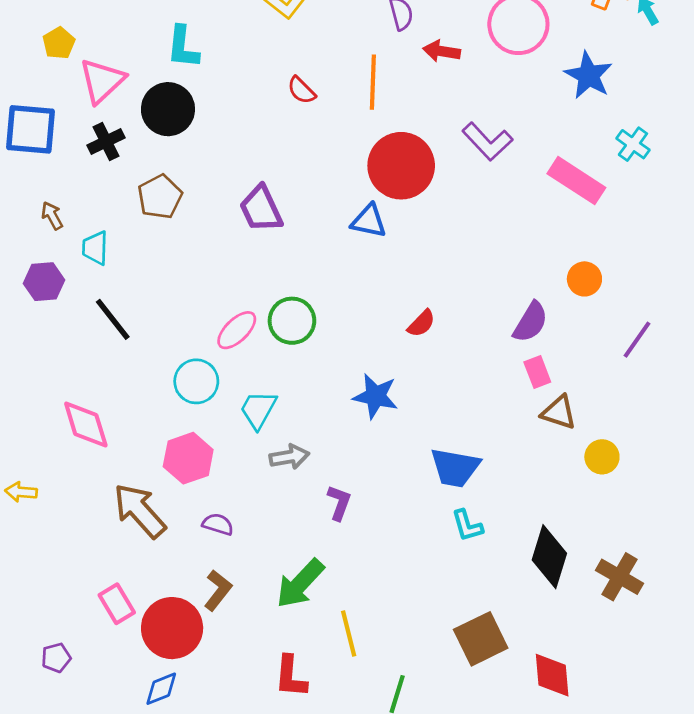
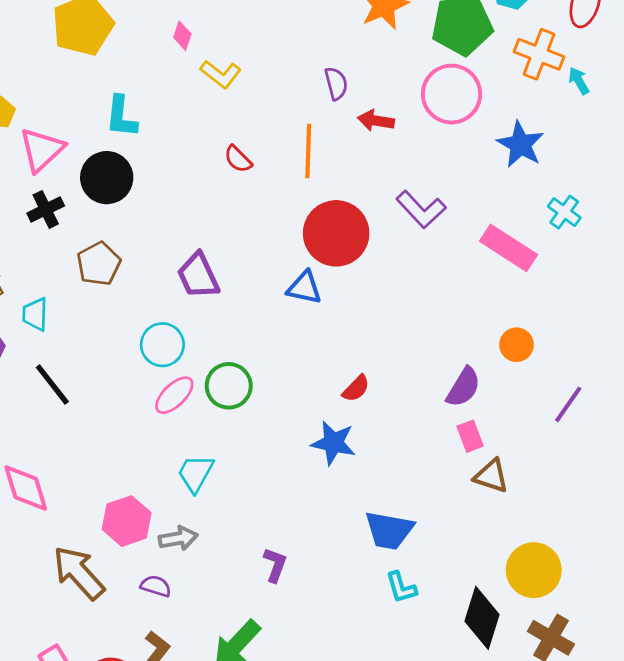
cyan circle: (196, 381) -> (162, 345), moved
blue star: (376, 396) -> (333, 443), moved
gray arrow: (289, 457) -> (178, 538), moved
yellow circle: (602, 457) -> (534, 570), moved, size x1.6

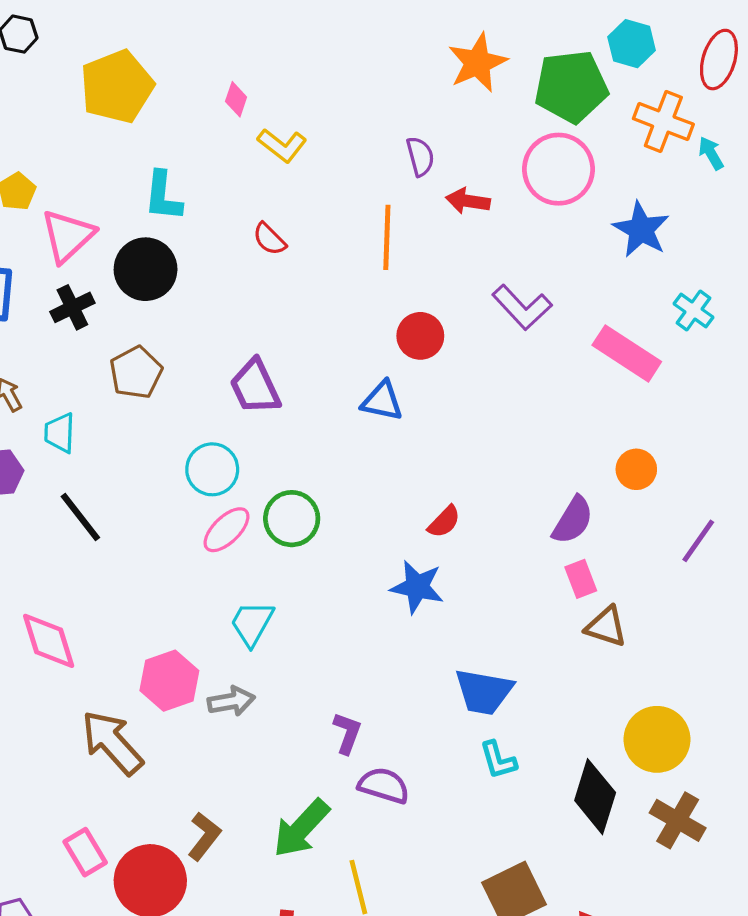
red semicircle: (238, 159) -> (269, 239), moved
red circle: (336, 233) -> (420, 336), size x0.6
purple semicircle: (156, 586) -> (384, 785), moved, size x1.4

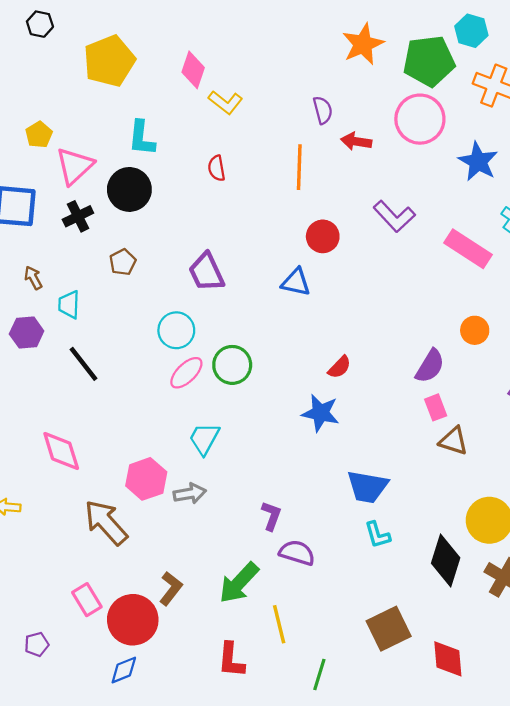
pink diamond: (236, 99) -> (193, 70), size x1.5
red semicircle: (269, 239) -> (217, 168), turned 35
brown pentagon: (136, 372) -> (123, 262), size x0.7

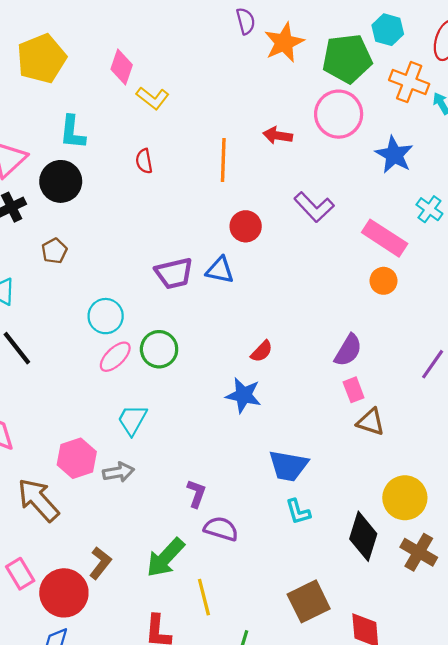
purple semicircle: (323, 110) -> (246, 21), moved
purple trapezoid: (206, 272) -> (174, 273), moved, turned -78
orange circle: (475, 330) -> (383, 281), moved

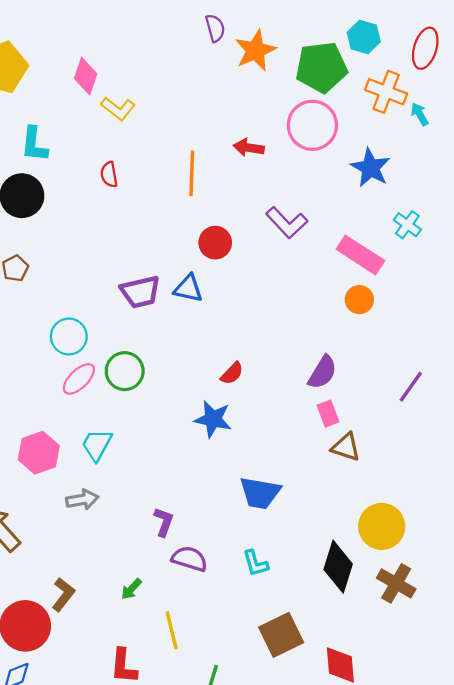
pink hexagon: (77, 458) -> (39, 453), moved
cyan L-shape: (298, 512) -> (255, 563), moved
green arrow: (165, 558) -> (131, 589), size x0.5

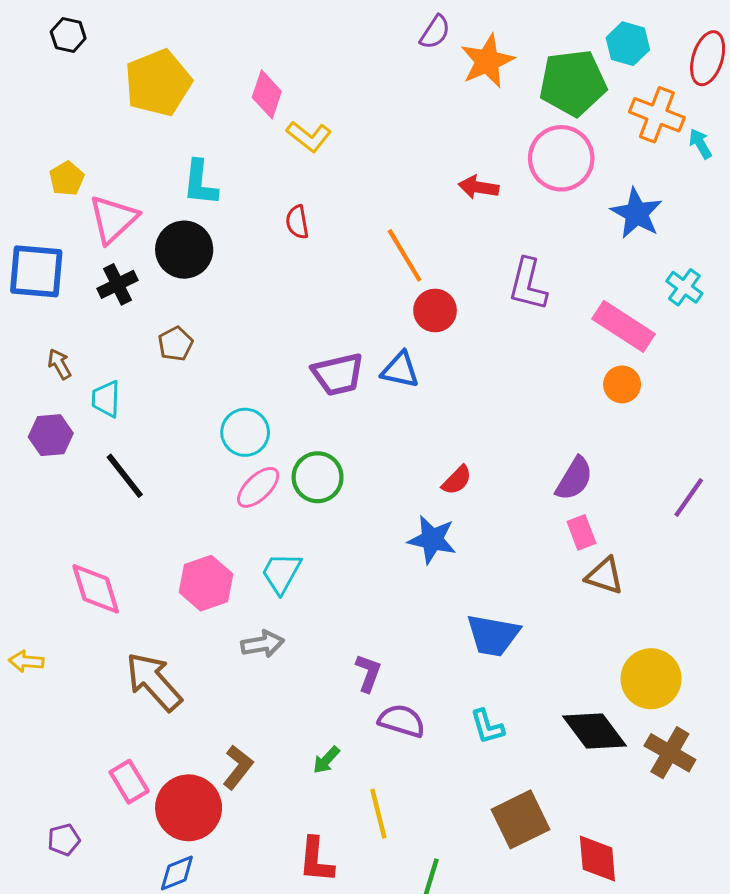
purple semicircle: (215, 28) -> (435, 32), turned 48
orange line: (192, 173) -> (405, 255), moved, turned -33
purple L-shape: (287, 223) -> (528, 284), turned 57
black diamond: (338, 567) -> (595, 731), turned -54

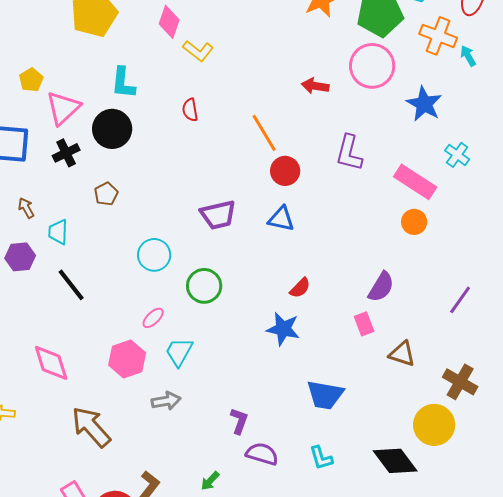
blue triangle: (400, 370) -> (281, 219), moved
pink ellipse: (258, 487) -> (153, 318), moved, size x0.7
pink rectangle: (581, 532) -> (364, 324), moved
brown cross: (670, 753) -> (460, 382), moved

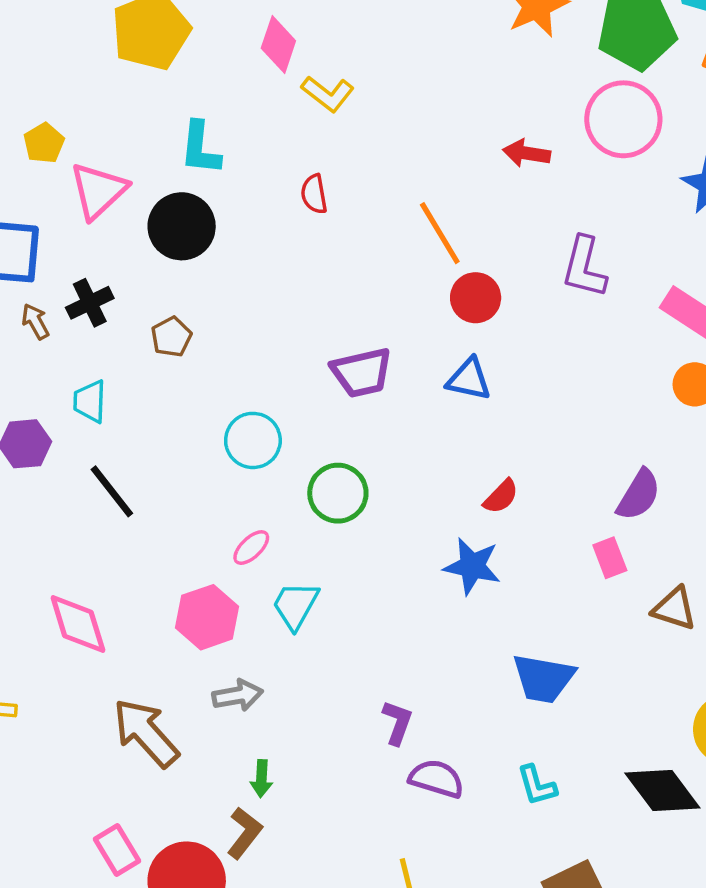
black cross: (66, 153) -> (90, 303), moved
brown arrow: (26, 208) -> (35, 321), moved
gray arrow: (166, 401) -> (238, 695), moved
green arrow: (210, 481) -> (261, 779), moved, turned -40

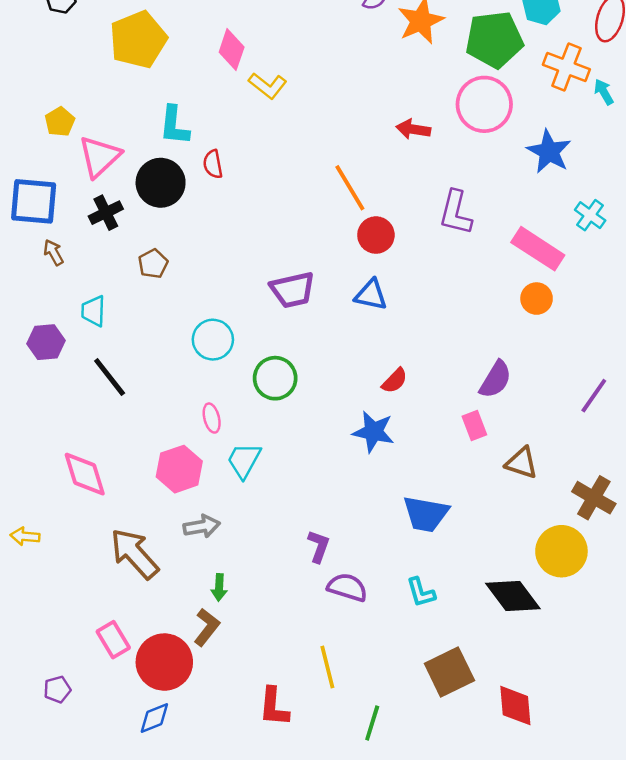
red semicircle: (314, 194) -> (213, 164), moved
black cross: (90, 303) -> (106, 213), moved
pink ellipse: (251, 548) -> (212, 418), turned -60

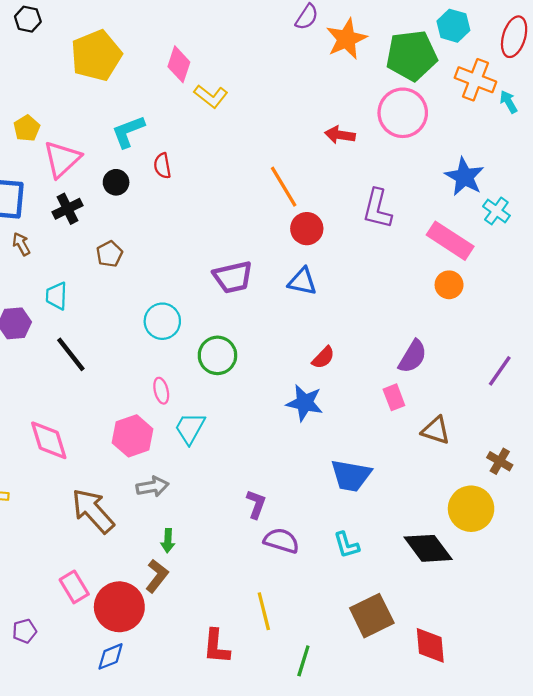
cyan L-shape: (174, 125) -> (128, 132), turned 63
blue star: (549, 152) -> (464, 177), moved
black circle: (161, 183) -> (116, 182), size x0.6
brown cross: (594, 498) -> (500, 461), size x0.7

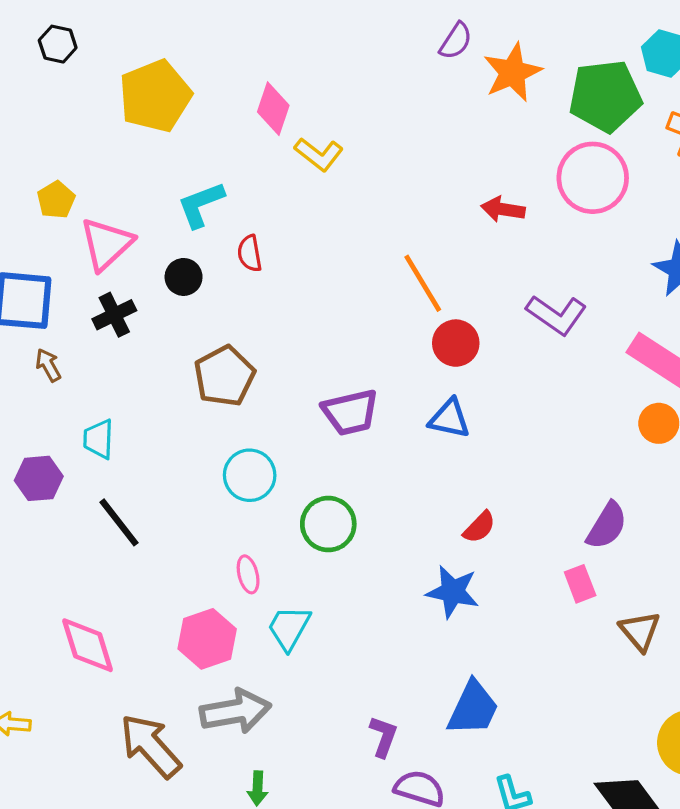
purple L-shape: (377, 209) -> (556, 315), turned -69
brown pentagon: (109, 254) -> (224, 376), moved, size x1.6
brown triangle: (436, 430) -> (640, 631), turned 32
blue trapezoid: (351, 476) -> (473, 708), moved, turned -75
gray arrow: (152, 487) -> (235, 711), size x1.5

